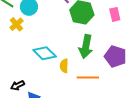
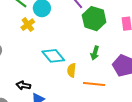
green arrow: (86, 47) -> (95, 53), size x0.6
black arrow: (18, 85) -> (23, 85), turned 32

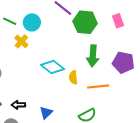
green arrow: (95, 53) -> (93, 56), size x1.5
black arrow: (23, 85) -> (18, 105), moved

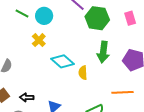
yellow cross: (21, 41) -> (39, 40), moved
orange line: (98, 86) -> (123, 92), moved

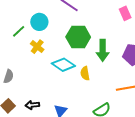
green line: (22, 14) -> (19, 31), moved, turned -64
green hexagon: (97, 18) -> (78, 37), moved

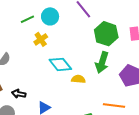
green hexagon: (78, 37) -> (106, 34), moved
yellow semicircle: (85, 73) -> (78, 79), turned 88

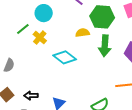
green line: (27, 19) -> (23, 29), moved
yellow semicircle: (78, 79) -> (83, 33), moved

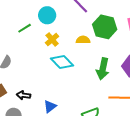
yellow cross: (40, 38) -> (52, 40), moved
green arrow: (105, 46) -> (103, 69), moved

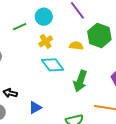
green arrow: (103, 69) -> (80, 81), moved

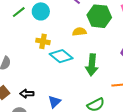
green line: (20, 27) -> (19, 12), moved
yellow cross: (46, 41) -> (43, 41), moved, turned -32

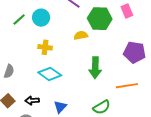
cyan diamond: (61, 56) -> (50, 74), moved

